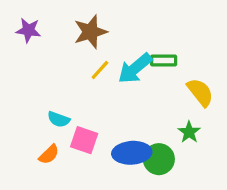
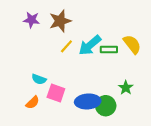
purple star: (28, 30) -> (32, 20), moved
green rectangle: (164, 60) -> (109, 50), moved
yellow semicircle: (200, 92) -> (132, 44), moved

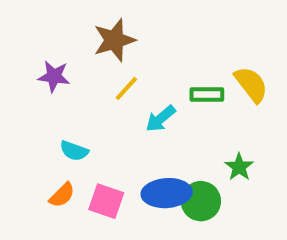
purple star: (32, 20) -> (54, 76), moved
cyan arrow: (90, 45) -> (161, 119), moved, size x0.7
pink square: (56, 93) -> (106, 201), moved

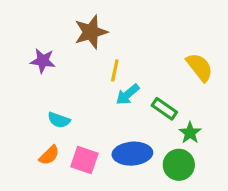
yellow line: (126, 88) -> (115, 70), moved, turned -30
green rectangle: (207, 94) -> (164, 109), moved, turned 35
green circle: (201, 201) -> (179, 165), moved

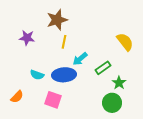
yellow line: (115, 70) -> (64, 42), moved
green rectangle: (164, 109) -> (103, 68), turned -70
blue ellipse: (132, 154) -> (64, 75), moved
orange semicircle: (49, 155) -> (17, 97), moved

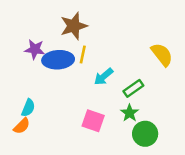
cyan semicircle: (37, 75) -> (28, 108), moved, turned -88
blue ellipse: (64, 75) -> (58, 60), moved
green star: (119, 83) -> (130, 113), moved
pink square: (53, 100) -> (93, 121), moved

